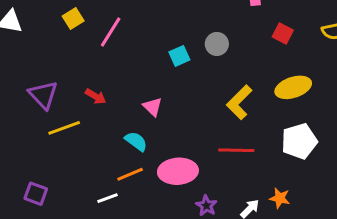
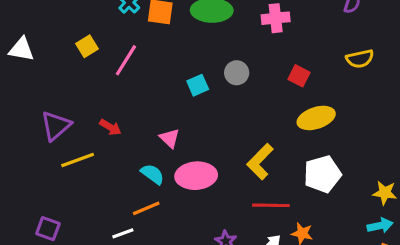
red square: (283, 34) -> (299, 76), moved
purple triangle: (43, 95) -> (56, 126), turned 32
yellow L-shape: (239, 102) -> (260, 162), moved
red line: (236, 150) -> (271, 205), moved
pink ellipse: (178, 171) -> (196, 176), moved

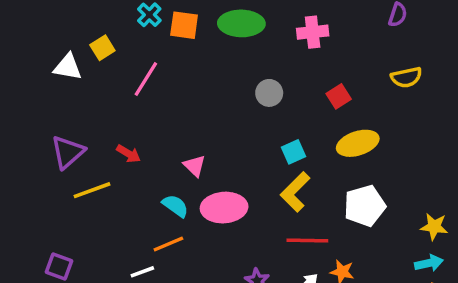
yellow square: (87, 46) -> (102, 48), moved
white triangle: (21, 49) -> (68, 67), moved
red square: (299, 76) -> (339, 96), turned 30
cyan square: (198, 85) -> (293, 152), moved

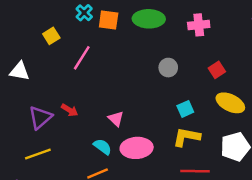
white triangle: (68, 67) -> (20, 71), moved
yellow ellipse: (358, 143) -> (230, 103), turned 44
purple triangle: (68, 152) -> (40, 117), moved
yellow line: (92, 190) -> (38, 154), moved
yellow L-shape: (295, 192) -> (187, 137), turned 56

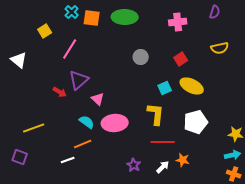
pink cross: (199, 25) -> (178, 22), moved
white triangle: (20, 71) -> (19, 60), turned 30
cyan square: (185, 109) -> (165, 88), moved
purple triangle: (40, 117) -> (79, 80), moved
yellow L-shape: (187, 137) -> (156, 114), turned 85

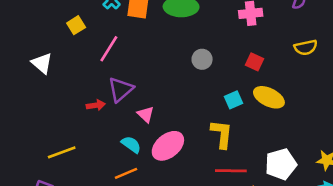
red square: (181, 59) -> (254, 62), turned -32
red arrow: (60, 92) -> (96, 105), turned -40
white pentagon: (196, 122) -> (281, 164), moved
pink ellipse: (115, 123) -> (168, 146), turned -35

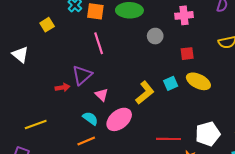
pink line: (109, 49) -> (99, 43), moved, turned -50
gray circle: (202, 59) -> (155, 36), moved
red square: (254, 62) -> (187, 54), turned -32
yellow L-shape: (222, 134) -> (145, 93), moved, turned 45

